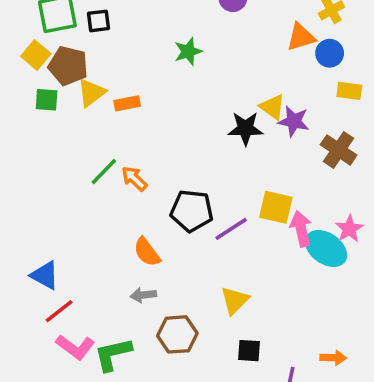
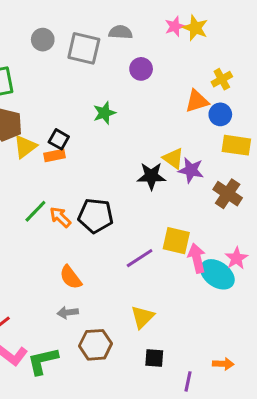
black square: (99, 21) -> (59, 139), moved, turned 36
yellow rectangle: (349, 91) -> (236, 145), size x1.4
black pentagon: (192, 211) -> (96, 216), moved

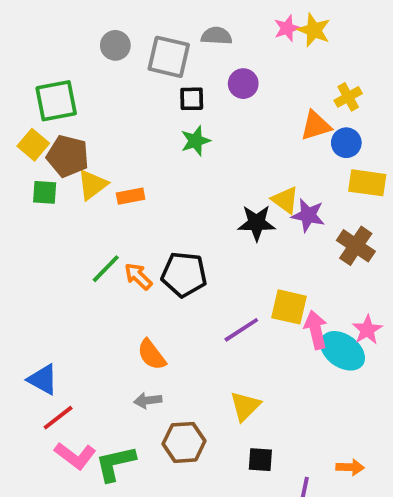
black square: (59, 139) -> (192, 99), moved, turned -30

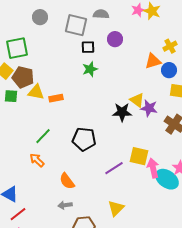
gray circle: (115, 45) -> (40, 17), moved
yellow triangle: (92, 185) -> (36, 92), turned 48
orange arrow: (138, 276) -> (37, 160), moved

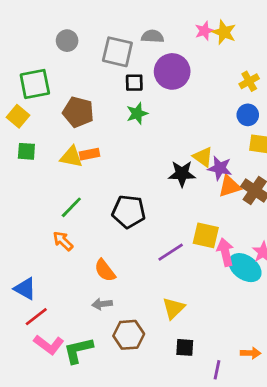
purple circle: (115, 39) -> (172, 71), size x1.6
orange triangle: (153, 61) -> (230, 186), moved
brown pentagon: (23, 77) -> (78, 112), moved
yellow triangle: (36, 92) -> (71, 157), moved

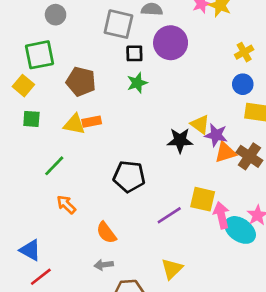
gray circle: (67, 41) -> (56, 15), moved
green line: (71, 207) -> (54, 166), moved

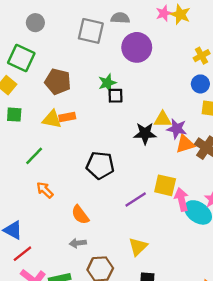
black square: (134, 53) -> (116, 96), moved
green square: (39, 55) -> (21, 58), turned 36
yellow triangle: (200, 124) -> (163, 119), turned -36

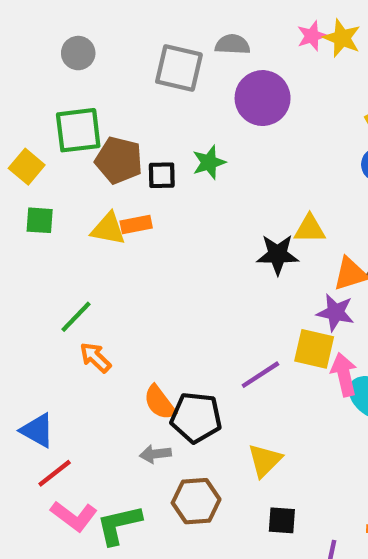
green square: (21, 58) -> (78, 130), moved, turned -32
black square: (116, 96) -> (162, 175), moved
purple star: (177, 129) -> (335, 312), moved
green line: (34, 156) -> (76, 317), moved
black pentagon: (100, 165) -> (196, 418), moved

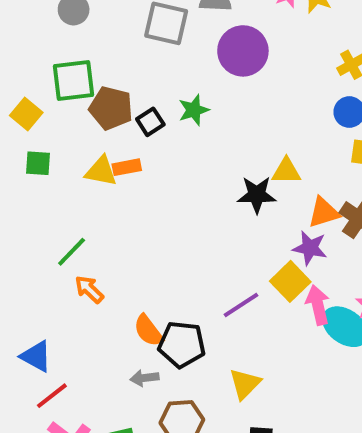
black square: (162, 175) -> (150, 122), turned -32
yellow square: (314, 349) -> (290, 281), turned 33

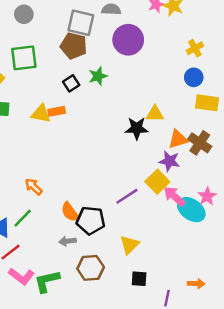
brown pentagon: (111, 108) -> (74, 46), moved
green line: (72, 252) -> (23, 218), moved
pink arrow: (318, 305) -> (174, 196), turned -35

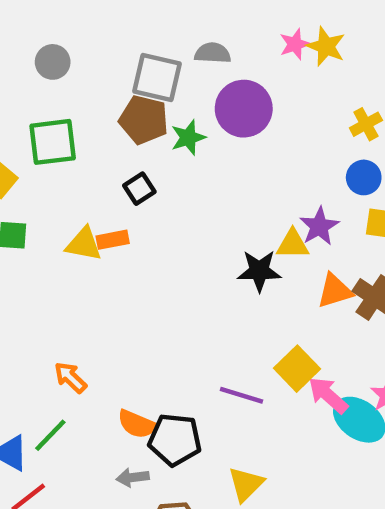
green star: (98, 76) -> (188, 138), moved
purple star: (169, 161) -> (319, 226), moved, turned 30
purple line: (127, 196) -> (241, 395), turned 50
orange semicircle: (70, 212) -> (137, 424), turned -30

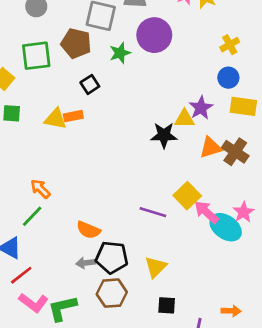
brown pentagon: (144, 120) -> (76, 43), moved
orange arrow: (70, 377) -> (40, 189), moved
green line: (50, 435) -> (32, 216), moved
black pentagon: (175, 440) -> (112, 257), moved

